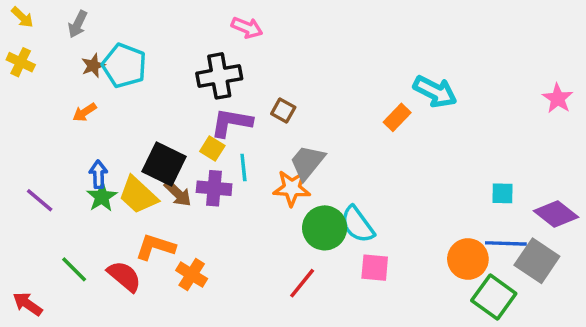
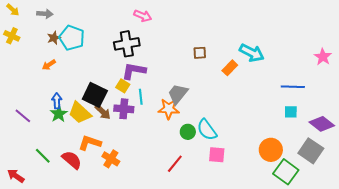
gray arrow: (78, 24) -> (45, 14), turned -112
brown square: (283, 111) -> (200, 53), moved, turned -32
green circle: (325, 228) -> (188, 132), size x0.6
blue line: (506, 243) -> (293, 87), moved

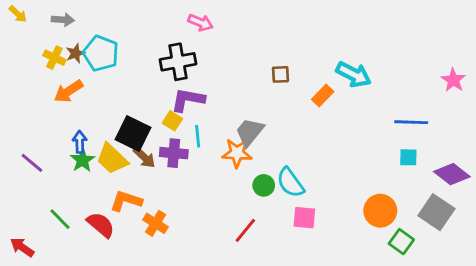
yellow cross: (12, 36) -> (54, 58), moved
orange arrow: (49, 65) -> (68, 91), size x1.5
green square: (286, 172) -> (401, 242), size x0.7

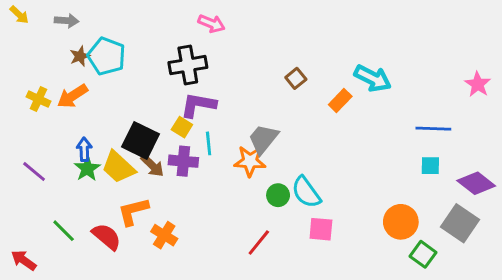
yellow cross: (54, 58) -> (38, 99), moved
brown square: (281, 74) -> (296, 78), turned -36
orange L-shape: (126, 201) -> (133, 211), turned -32

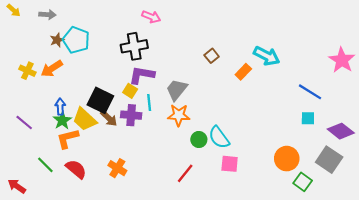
pink star: (478, 84) -> (342, 60), size x1.4
blue line: (433, 129) -> (310, 92), turned 30
gray trapezoid: (263, 139) -> (177, 90), moved
orange L-shape: (133, 211) -> (68, 138), moved

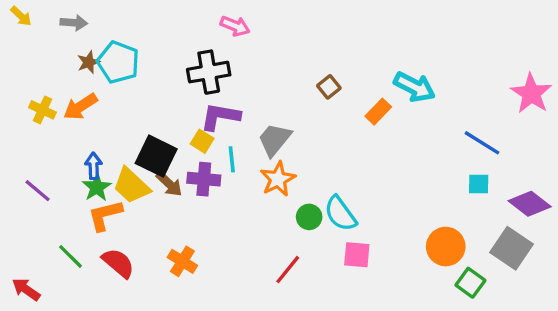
orange star: (179, 115) -> (278, 179), turned -30

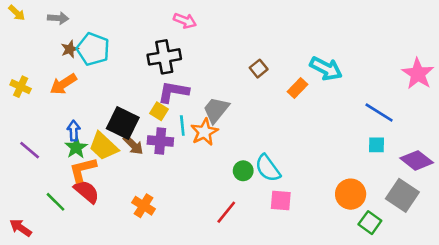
yellow cross: (42, 110) -> (21, 87), moved
orange star: (278, 179) -> (204, 132), moved
red semicircle: (118, 263) -> (87, 191), moved

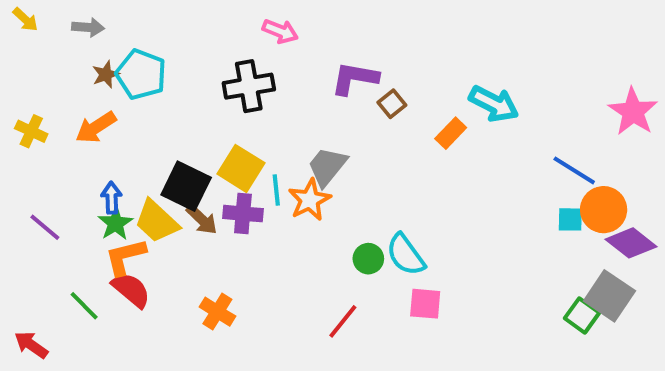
purple L-shape: (173, 92) -> (355, 78), moved
yellow square: (159, 111) -> (241, 168), size x1.6
orange circle: (351, 194) -> (604, 210), moved
green square: (370, 223) -> (582, 315), moved

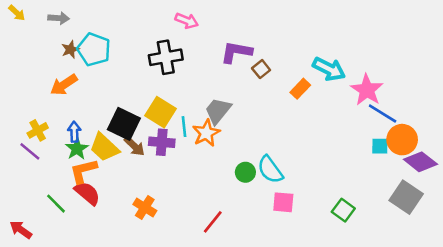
pink star: (633, 112) -> (367, 90), moved
yellow cross: (31, 131) -> (38, 130), moved, turned 36
green square: (582, 315) -> (343, 210), moved
red line: (343, 321) -> (213, 222), moved

